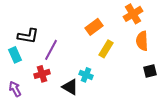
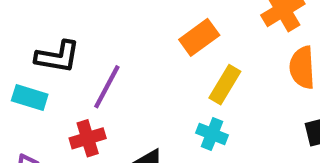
cyan rectangle: (15, 55) -> (30, 98), turned -49
cyan cross: (86, 75) -> (212, 134), moved

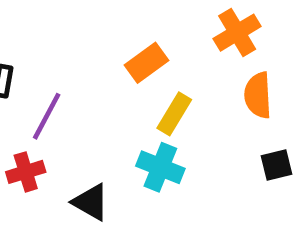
cyan cross: (212, 134) -> (160, 167), size x1.4

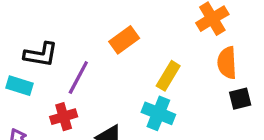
orange rectangle: (146, 63) -> (124, 40), moved
black square: (277, 165) -> (240, 99), moved

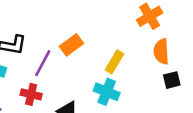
orange rectangle: (124, 40) -> (71, 45), moved
red cross: (64, 117) -> (31, 94), turned 30

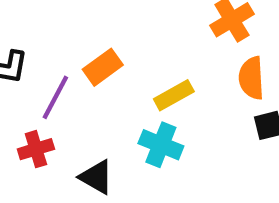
yellow rectangle: (114, 62) -> (174, 95), turned 30
red cross: (31, 94) -> (36, 149), turned -30

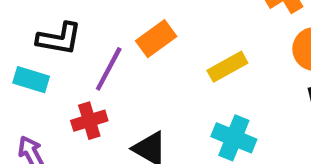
cyan cross: (161, 145) -> (234, 138), moved

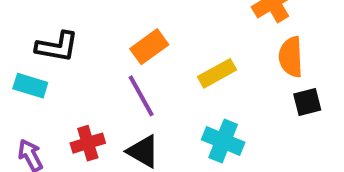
purple line: (109, 69) -> (141, 96), moved, turned -57
red cross: (89, 121) -> (88, 143), moved

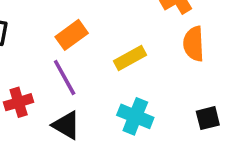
black square: (307, 102) -> (208, 118), moved
red cross: (88, 143) -> (19, 102), moved

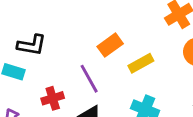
orange rectangle: (72, 35) -> (110, 45), moved

